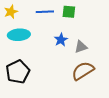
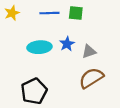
cyan ellipse: (19, 35) -> (39, 47), moved
black pentagon: (18, 72) -> (34, 91), moved

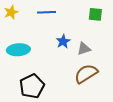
green square: (76, 13) -> (95, 14), moved
cyan ellipse: (39, 47) -> (18, 50), moved

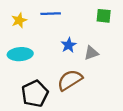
yellow star: (11, 12) -> (19, 20), moved
brown semicircle: (86, 74) -> (70, 80), moved

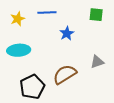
blue star: (69, 45) -> (67, 33), moved
gray triangle: (91, 53) -> (97, 62), moved

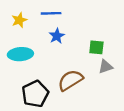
green square: (96, 15) -> (96, 47), moved
blue star: (67, 33) -> (57, 36), moved

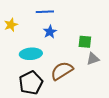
yellow star: (19, 20) -> (11, 25), moved
cyan ellipse: (20, 54) -> (31, 54), moved

